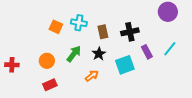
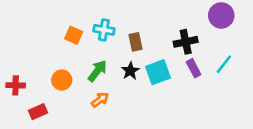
black cross: (130, 32) -> (186, 42), moved
cyan square: (125, 65) -> (158, 72), moved
orange arrow: (92, 76) -> (100, 100), moved
red rectangle: (50, 85) -> (38, 112), moved

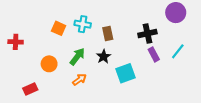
cyan square: (158, 72) -> (125, 73), moved
red cross: (16, 85) -> (16, 42), moved

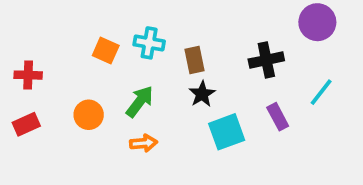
purple rectangle: (154, 54) -> (278, 117), moved
black star: (104, 57) -> (202, 94), moved
orange arrow: (79, 80) -> (143, 143), turned 32
red rectangle: (30, 89) -> (26, 124), moved

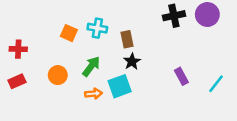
black cross: (266, 60) -> (174, 16), moved
cyan line: (321, 92) -> (216, 84), moved
cyan square: (227, 132) -> (120, 86), moved

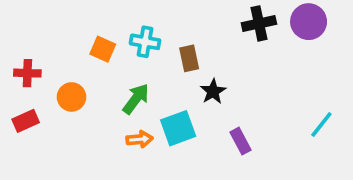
black star: (132, 61) -> (213, 91), moved
orange circle: (58, 75) -> (72, 97), moved
purple rectangle: (181, 76) -> (241, 141), moved

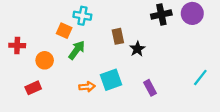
cyan cross: (145, 42) -> (82, 16), moved
black star: (213, 91) -> (137, 49), moved
green arrow: (136, 99) -> (77, 50), moved
red rectangle: (26, 121) -> (33, 88), moved

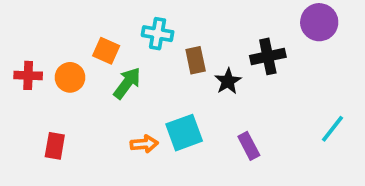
black cross: (161, 15) -> (268, 56), moved
cyan cross: (82, 16) -> (158, 34), moved
orange circle: (45, 60) -> (70, 77), moved
red rectangle: (33, 88) -> (55, 146), turned -56

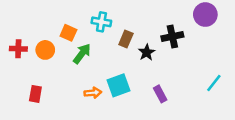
brown rectangle: (196, 60) -> (126, 39), turned 35

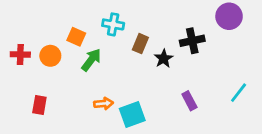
cyan square: (119, 85) -> (132, 114), moved
purple rectangle: (160, 94) -> (189, 101), moved

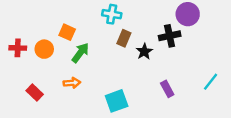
purple circle: (229, 16) -> (188, 14), moved
cyan cross: (113, 24) -> (112, 14), moved
orange arrow: (104, 104) -> (72, 83), moved
red rectangle: (39, 105) -> (35, 93), turned -56

